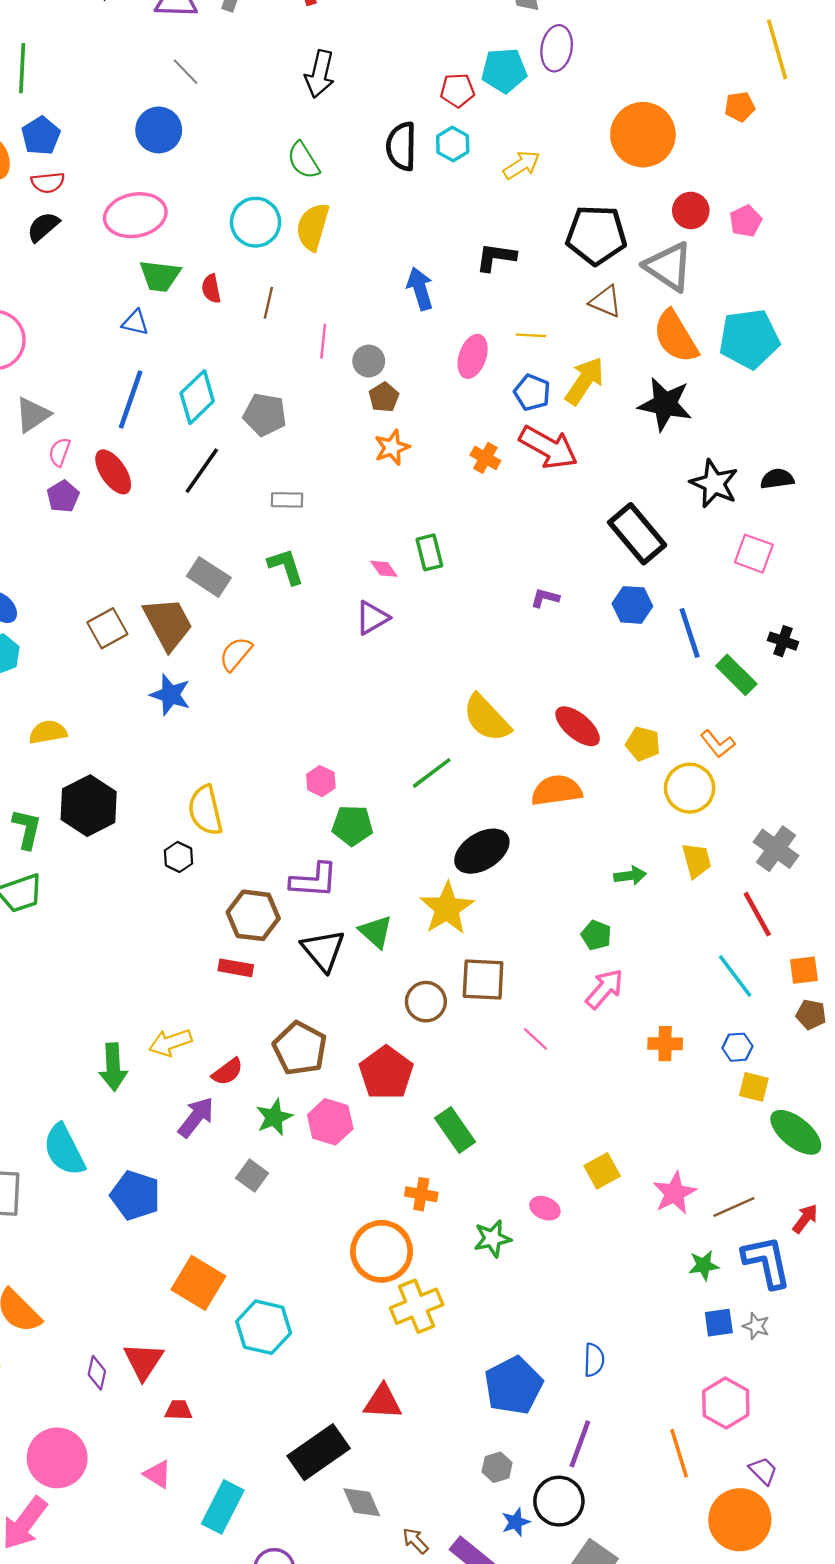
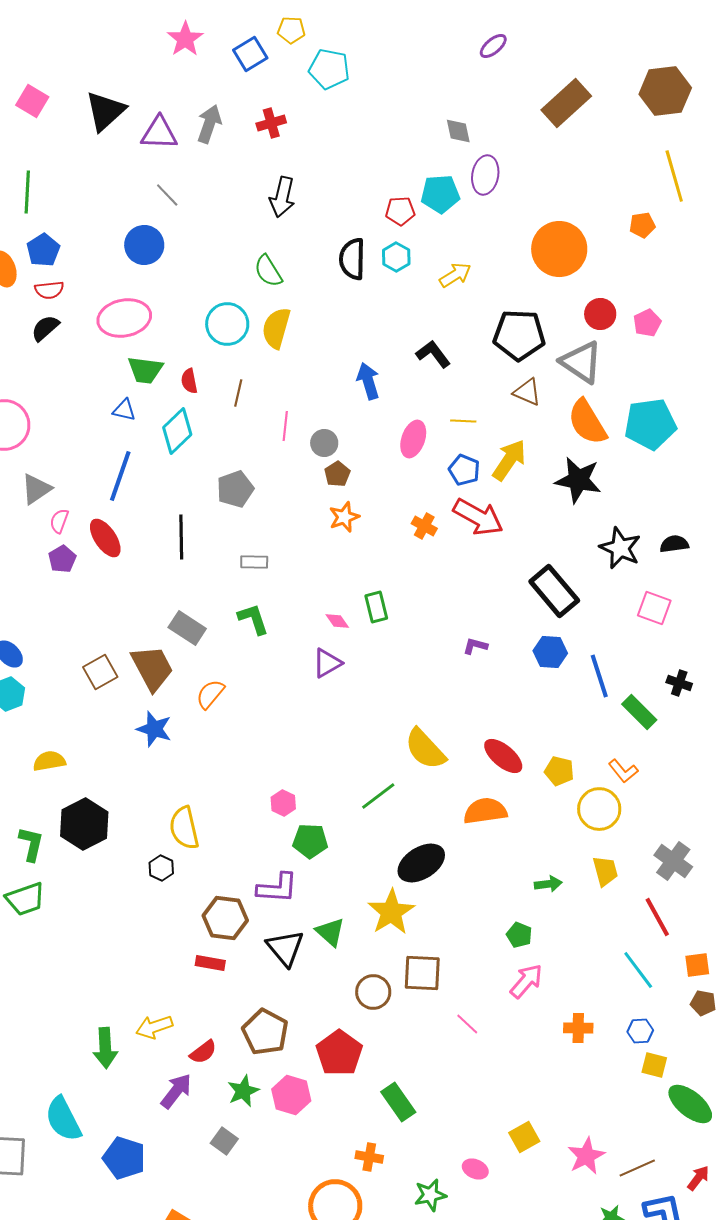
black L-shape: (496, 257) -> (433, 354), turned 45
cyan diamond: (197, 397) -> (177, 431), moved
gray pentagon: (265, 415) -> (235, 489), turned -30
black line: (202, 471) -> (181, 537), turned -36

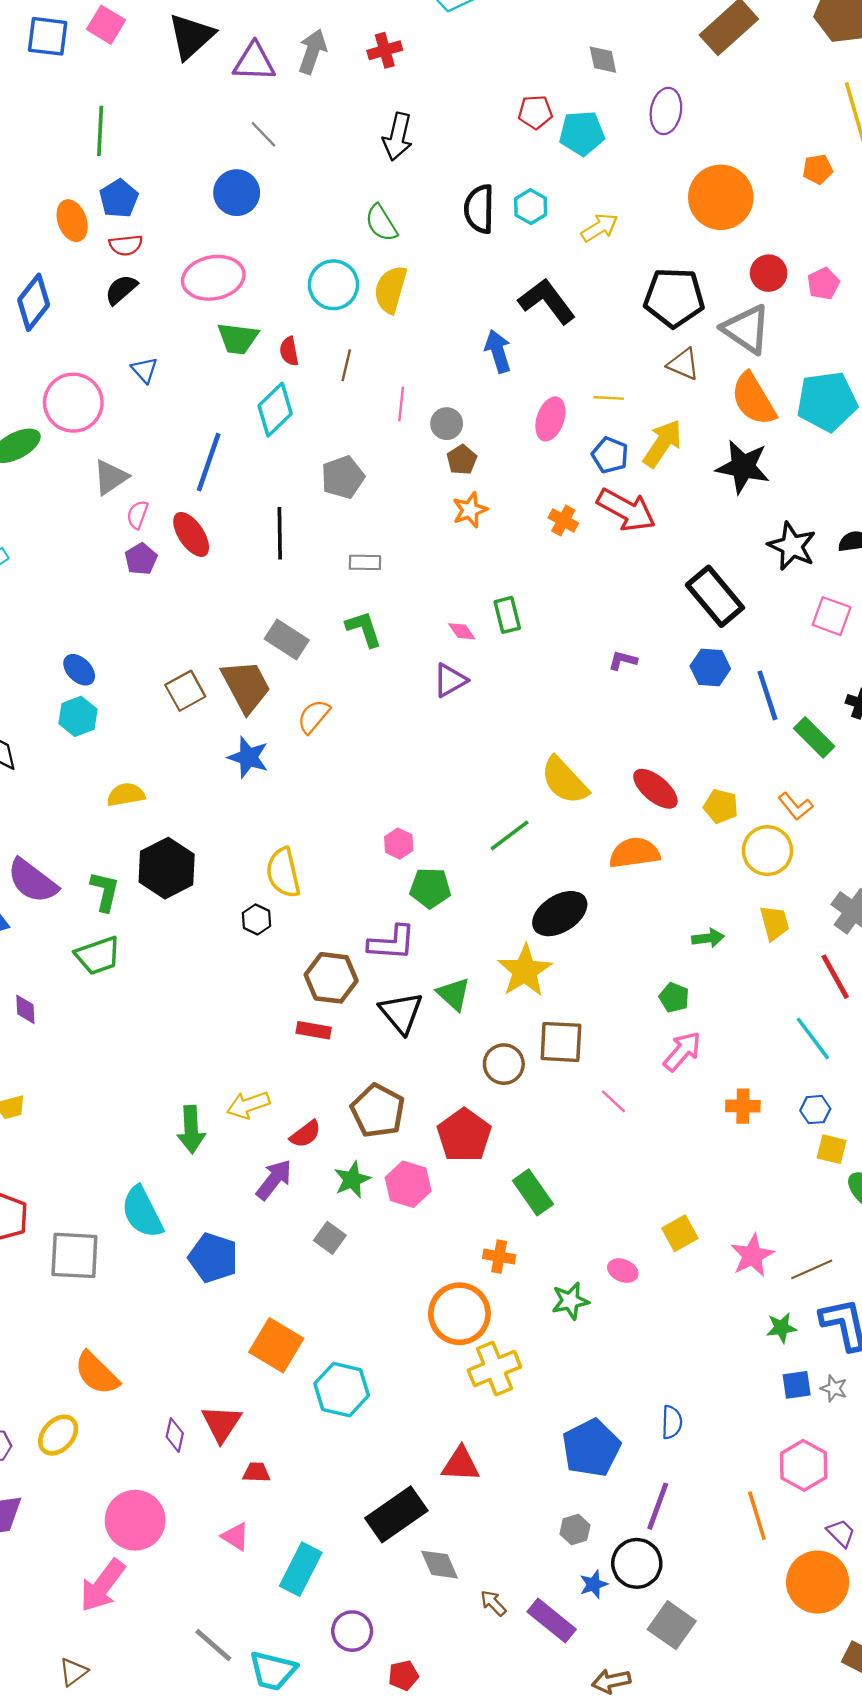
purple ellipse: (485, 175) -> (666, 111), moved
red pentagon: (400, 211) -> (535, 112), moved
black L-shape: (433, 354) -> (547, 301), moved, size x1.4
blue triangle: (124, 410) -> (144, 370), moved, turned 35

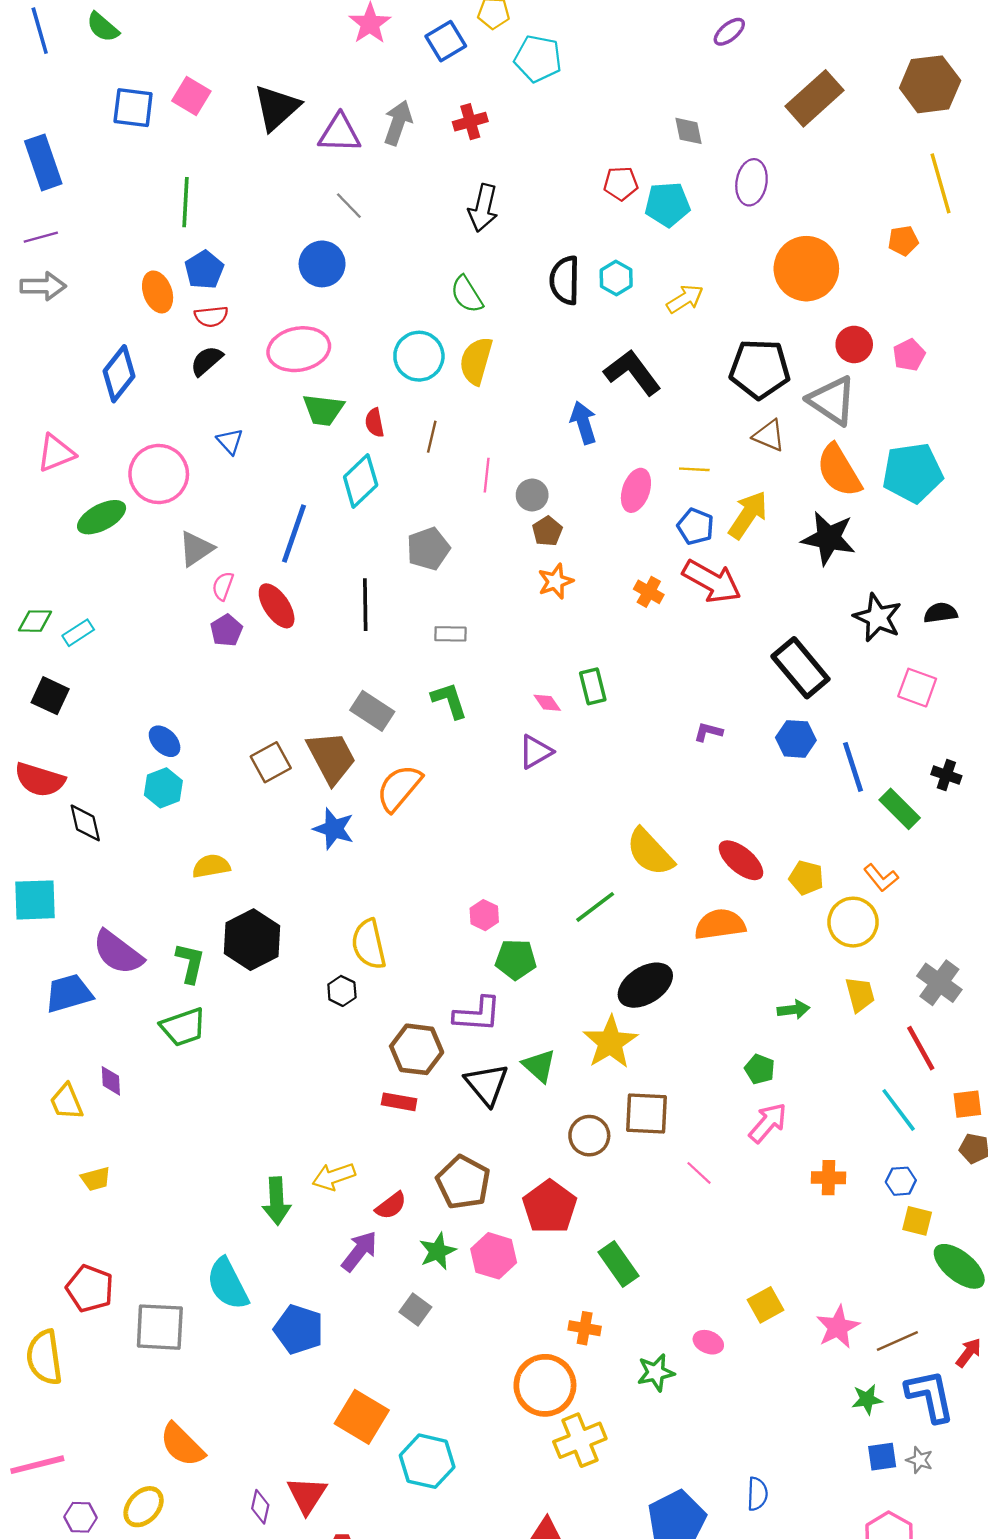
orange semicircle: (314, 716) -> (399, 788), size x1.4

